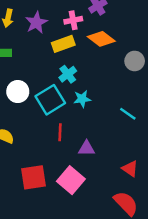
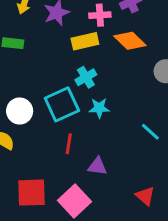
white circle: (18, 92) -> (20, 111), moved

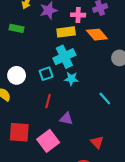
cyan cross: (86, 77) -> (64, 57), size x1.5
cyan square: (62, 104) -> (46, 74), size x0.6

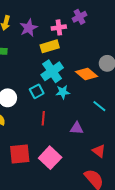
orange diamond: (97, 35) -> (86, 74), moved
purple triangle: (66, 119) -> (77, 128), moved

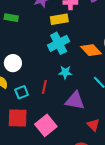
cyan square: (37, 91) -> (22, 92), moved
cyan star: (63, 92) -> (65, 72), moved
purple triangle: (77, 128) -> (75, 101), size x1.5

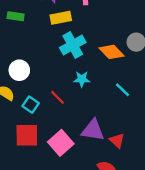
yellow rectangle: (59, 19) -> (61, 18), moved
red line: (44, 87) -> (58, 97), turned -56
cyan square: (22, 92) -> (31, 105), turned -32
purple triangle: (75, 101) -> (93, 130), moved

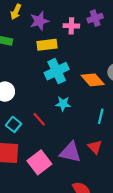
cyan line: (123, 90) -> (101, 116), turned 56
red triangle: (117, 141) -> (95, 147), moved

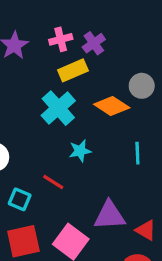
purple cross: (95, 18) -> (94, 43), moved
yellow rectangle: (47, 45) -> (73, 70), moved
red triangle: (95, 147) -> (146, 230), moved

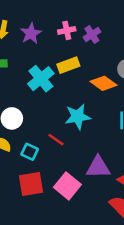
yellow rectangle: (73, 70) -> (68, 65), moved
cyan cross: (58, 108) -> (41, 79), moved
cyan star: (80, 151) -> (78, 117), size x1.5

